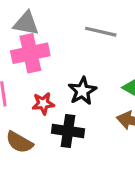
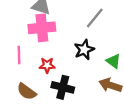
gray line: (101, 32) -> (95, 18), turned -70
black star: (82, 91) -> (84, 50), moved

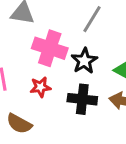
pink cross: (42, 28) -> (50, 48), moved, turned 32
black cross: (63, 87) -> (82, 99), moved

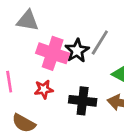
gray line: (92, 19) -> (100, 43), moved
black star: (84, 61) -> (77, 51), moved

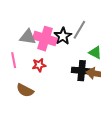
gray triangle: (28, 21) -> (28, 37), moved
black cross: (83, 101) -> (82, 71), moved

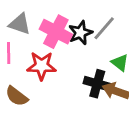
gray triangle: (28, 37) -> (20, 24), moved
red star: (39, 65) -> (42, 66), size x1.5

